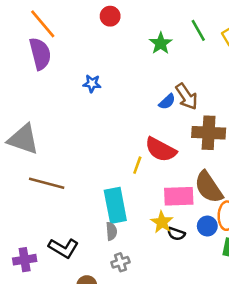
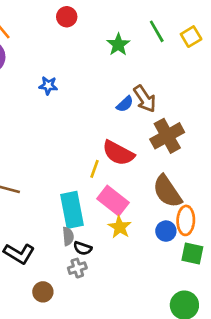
brown cross: (209, 133) -> (167, 136), turned -32
pink rectangle: (179, 196) -> (113, 201), moved, turned 40
black semicircle: (176, 234) -> (83, 248), moved

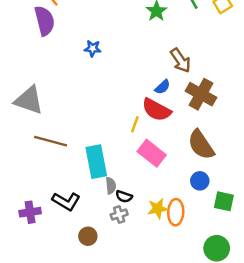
blue semicircle: (125, 104) -> (162, 87), moved
brown cross: (167, 136) -> (201, 94), turned -32
cyan rectangle: (72, 210) -> (96, 162), moved
orange ellipse: (186, 220) -> (176, 212), moved
yellow star: (120, 227) -> (158, 209), moved, turned 30

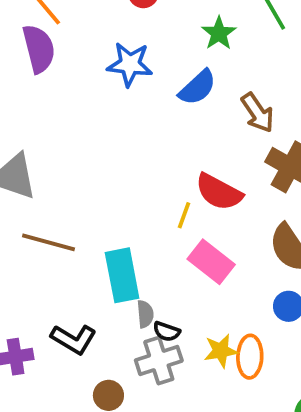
blue star: (93, 48) -> (130, 64), moved, size x1.6
blue semicircle: (162, 87) -> (198, 87), moved, size x1.5
gray cross: (119, 215) -> (159, 360), size x1.6

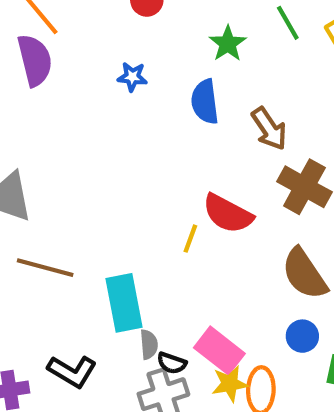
blue star: (130, 64) -> (132, 77), size x0.6
blue semicircle: (198, 87) -> (205, 102), turned 126
pink rectangle: (211, 262) -> (219, 351), moved

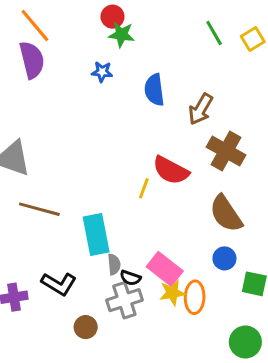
green star: (228, 44) -> (121, 35), moved, turned -30
brown arrow: (269, 129) -> (201, 109), turned 64

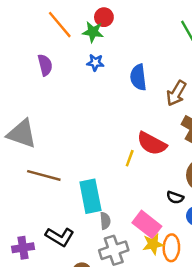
orange line: (35, 26) -> (60, 25), moved
green star: (121, 35) -> (93, 32), moved
purple semicircle: (32, 60) -> (45, 65), moved, size x0.7
black semicircle: (130, 278) -> (175, 197), moved

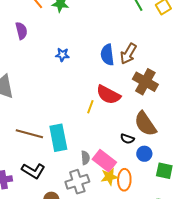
blue star: (95, 63) -> (62, 55), moved
blue semicircle: (138, 77) -> (107, 55), moved
brown line: (44, 175) -> (29, 134), moved
gray semicircle: (105, 221) -> (85, 158), moved

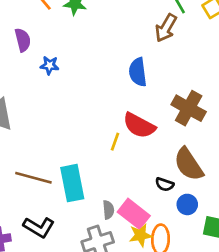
brown arrow: (128, 54) -> (166, 28), moved
blue star: (62, 55) -> (49, 65), moved

